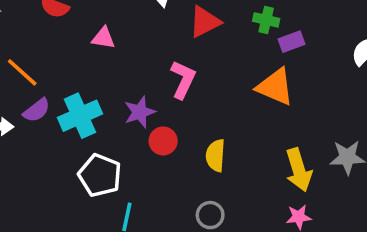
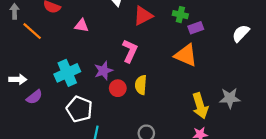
orange line: (22, 72) -> (32, 31), moved
purple semicircle: (37, 110) -> (34, 97), moved
yellow semicircle: (216, 155) -> (141, 85), moved

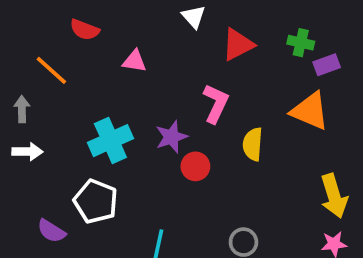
gray arrow: (15, 11) -> (22, 109), moved
yellow semicircle: (141, 85) -> (253, 144), moved
purple semicircle: (34, 97) -> (51, 231), moved, turned 70
white pentagon: (79, 109) -> (96, 201), moved

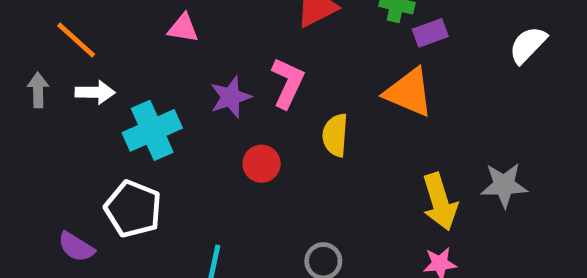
purple star: (171, 137) -> (231, 97), moved
white arrow: (27, 152) -> (95, 92), moved

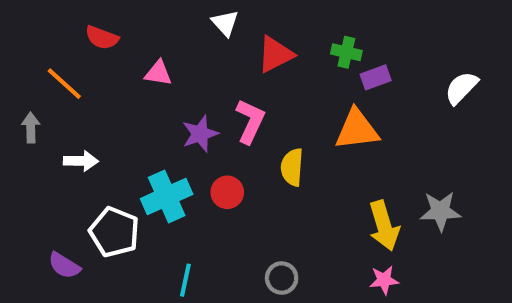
white arrow: (95, 92) -> (81, 161), moved
orange triangle: (409, 92) -> (357, 130), turned -30
cyan cross: (152, 130) -> (167, 196), moved

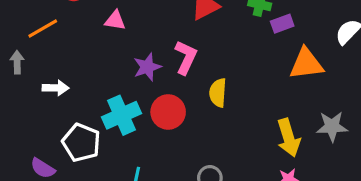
orange line: (64, 84) -> (43, 28), turned -72
orange triangle: (357, 130) -> (306, 64), moved
red circle: (227, 192) -> (168, 112), size x1.4

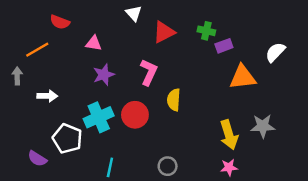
purple star: (147, 67) -> (104, 75), moved

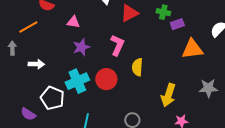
yellow arrow: (229, 135) -> (168, 95), moved, turned 35

